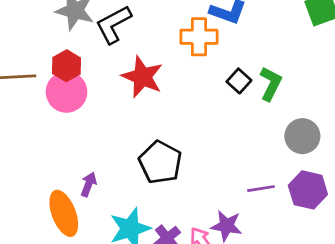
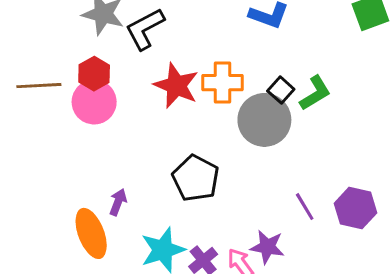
orange cross: (199, 37) -> (223, 83), moved
green L-shape: (271, 84) -> (315, 93), turned 32
gray circle: (302, 136) -> (264, 120), moved, size x1.4
purple line: (261, 189) -> (305, 207), turned 68

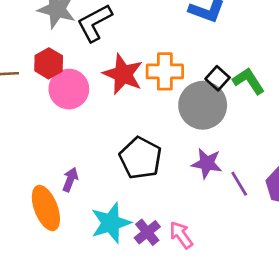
green L-shape: (315, 93) -> (249, 81), turned -92
pink circle: (94, 102) -> (69, 89), moved
purple star: (267, 247) -> (207, 163), moved

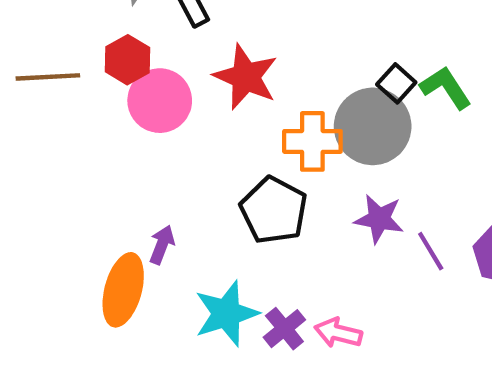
orange cross: (165, 71) -> (312, 141), moved
orange ellipse: (46, 208) -> (123, 290), turned 36
pink arrow: (181, 235) -> (338, 333), turned -40

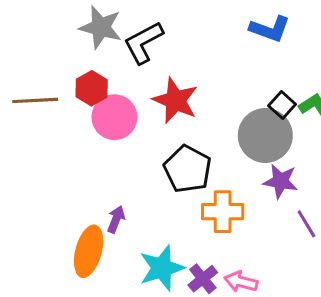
orange cross: (312, 141) -> (223, 212), moved
black pentagon: (274, 210) -> (188, 169), moved
purple star: (379, 219) -> (281, 181), moved

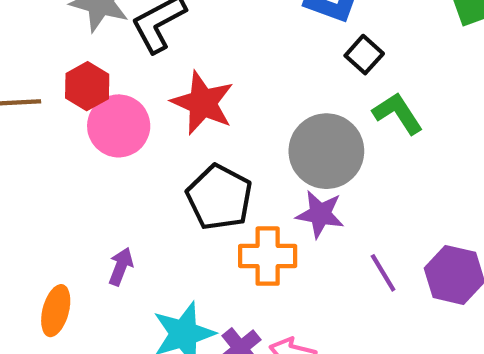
black square: (282, 105) -> (364, 55), moved
purple star: (281, 181) -> (320, 214), moved
orange ellipse: (89, 251) -> (56, 311), moved, size x0.7

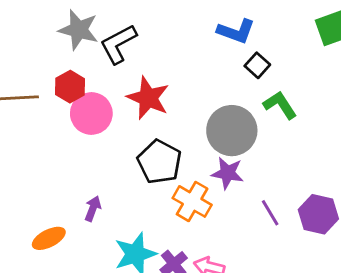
orange cross: (268, 256) -> (192, 201), turned 30
orange ellipse: (56, 311) -> (49, 238), turned 48

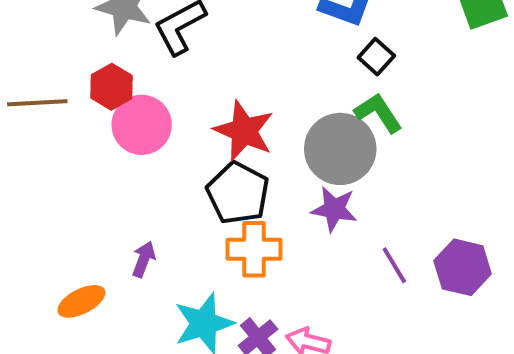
red star: (148, 98) -> (244, 131), moved
green L-shape: (280, 105) -> (378, 113), moved
orange cross: (192, 201) -> (254, 249), moved, turned -30

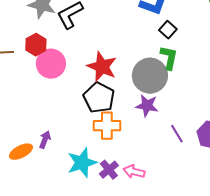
green L-shape: (378, 113) -> (169, 58), turned 45
purple arrow: (144, 259) -> (45, 140), moved

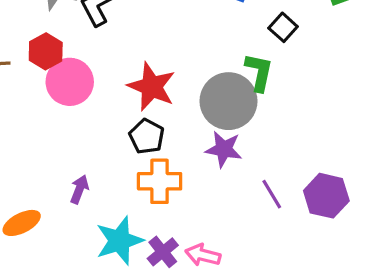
black square: (168, 30) -> (283, 27), moved
black pentagon: (99, 98) -> (147, 136), size x0.7
purple arrow: (45, 140) -> (79, 189), moved

